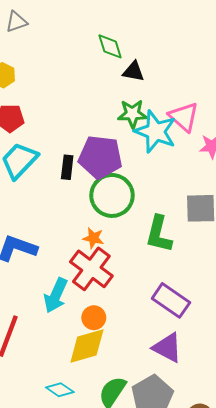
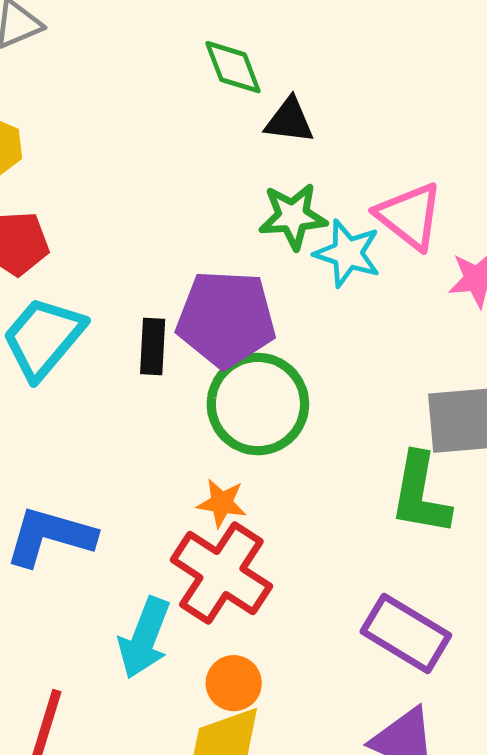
cyan star: (155, 132) -> (347, 253), size x0.7
green L-shape: (159, 234) -> (420, 494), moved

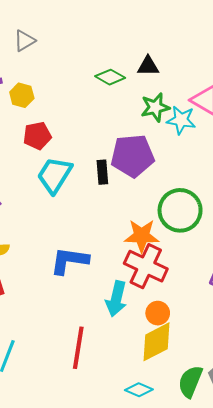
green diamond: (233, 67) -> (110, 77), moved, turned -32
green circle: (258, 404) -> (180, 210), moved
orange star: (222, 503) -> (142, 236), size x1.6

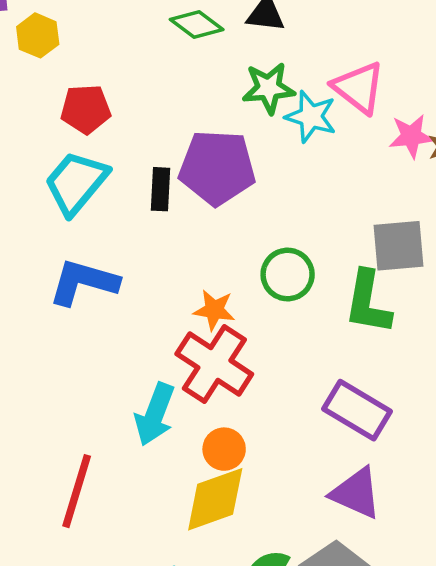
red pentagon: (37, 136) -> (86, 109), moved
green circle: (180, 210) -> (288, 274), size x0.7
orange star: (142, 236) -> (214, 310), size x0.7
blue L-shape: (69, 261) -> (84, 282), moved

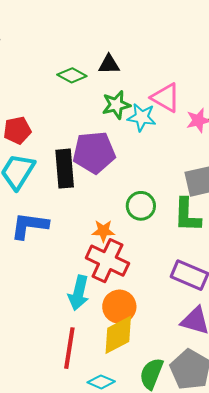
black rectangle: (161, 189) -> (65, 169), size x1.6
orange circle: (224, 449) -> (119, 307), size x1.4
red line: (77, 491) -> (69, 348), moved

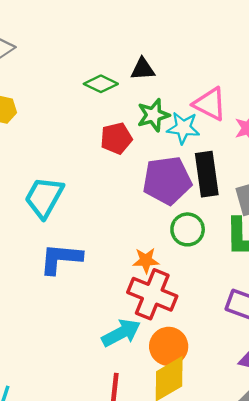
red pentagon: (17, 130) -> (116, 138), moved
purple pentagon: (94, 152) -> (167, 180), moved
black rectangle: (65, 169) -> (207, 174), moved
cyan arrow: (79, 293) -> (121, 333), turned -128

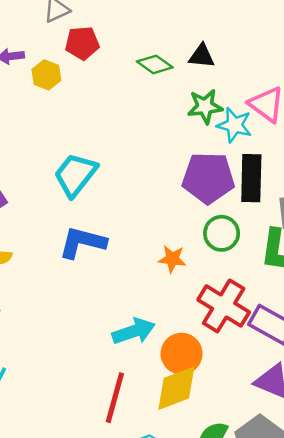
red pentagon: (116, 138) -> (82, 43), moved
red cross: (152, 294) -> (224, 306), moved

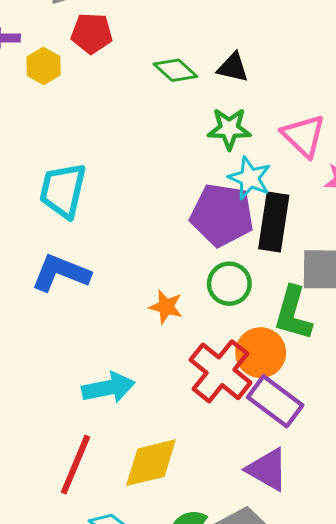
cyan star: (234, 125) -> (250, 178), moved
cyan trapezoid: (75, 175) -> (63, 190), turned -33
orange circle: (182, 354) -> (261, 353), moved

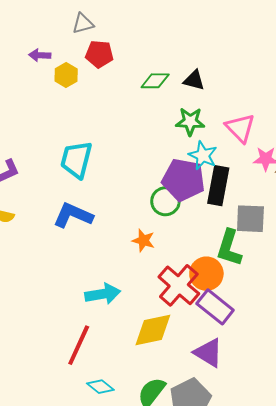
green diamond: (175, 70) -> (155, 81), turned -44
green circle: (229, 284) -> (165, 201), moved
yellow diamond: (151, 463) -> (153, 330), moved

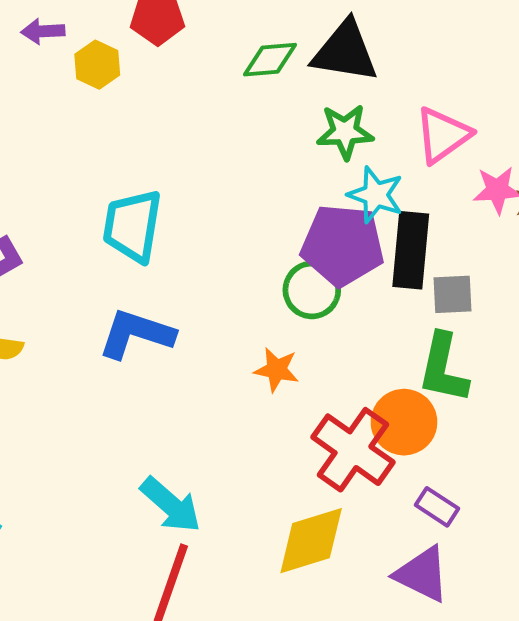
black triangle: (194, 80) -> (345, 51), size x1.6
pink triangle: (240, 128) -> (443, 135), turned 44
gray square: (250, 219) -> (453, 294), moved, size x0.7
cyan arrow: (103, 294) -> (171, 505), moved, turned 56
purple rectangle: (215, 307) -> (437, 507), moved, size x0.6

